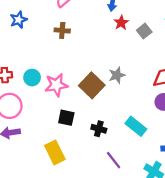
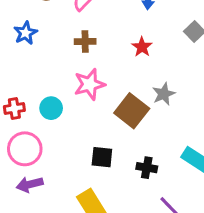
red star: (121, 23) -> (142, 47), moved
pink star: (56, 85) -> (89, 84), moved

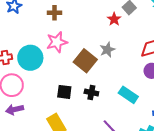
red star: (142, 47) -> (114, 19), moved
cyan circle: (51, 108) -> (30, 58), size x1.6
black cross: (147, 168) -> (91, 92), moved

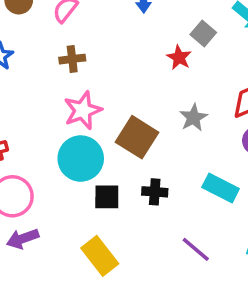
gray star: (107, 50) -> (193, 118), moved
cyan circle: (30, 58) -> (81, 159), moved

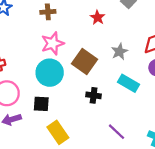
red star: (179, 57) -> (98, 17), moved
cyan rectangle: (221, 188) -> (129, 83), moved
black square: (107, 197) -> (41, 104), moved

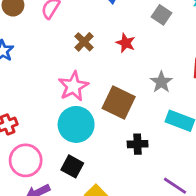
brown cross: (48, 12) -> (84, 42), moved, turned -32
black square: (41, 104) -> (72, 166), turned 35

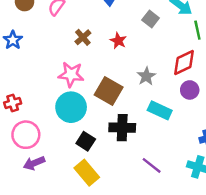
pink star: (73, 86) -> (71, 74), turned 30
black cross: (138, 144) -> (122, 128), size x1.5
black square: (72, 166) -> (86, 141), moved

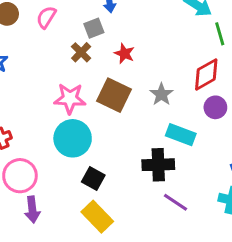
gray square: (151, 19) -> (94, 28), moved, turned 35
brown square: (109, 91) -> (114, 95), moved
black cross: (122, 128) -> (158, 165), moved
purple arrow: (34, 163) -> (32, 210), turned -70

